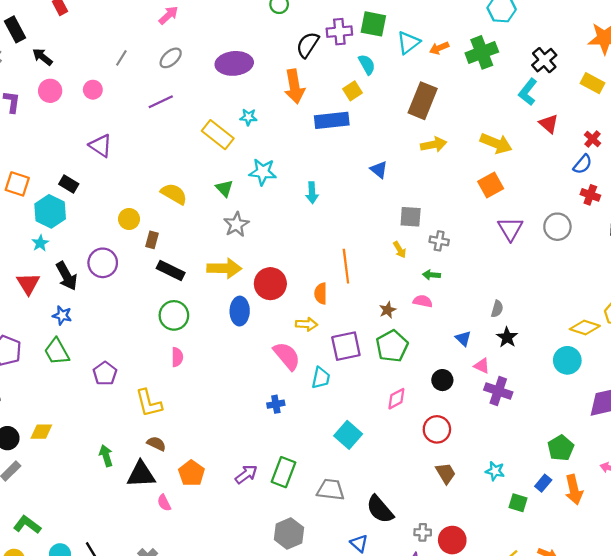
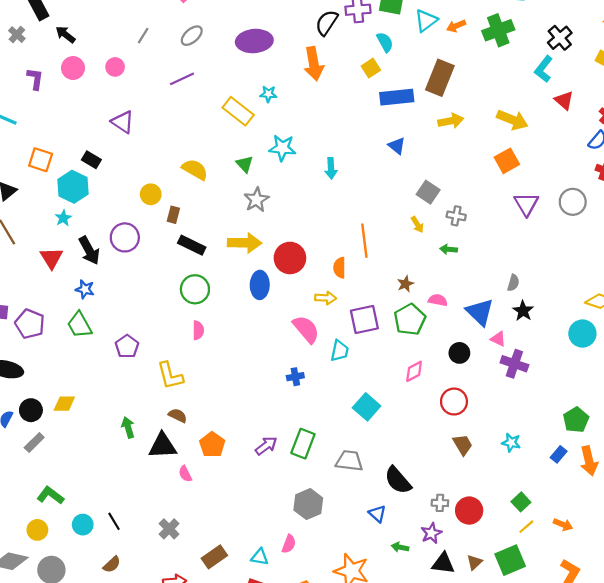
blue rectangle: (332, 120) -> (397, 97), moved
gray square: (411, 217) -> (428, 192), turned 30
pink semicircle: (423, 301) -> (438, 300), moved
blue triangle: (463, 338) -> (480, 312), size x1.8
green square: (518, 503) -> (521, 502), moved, turned 30

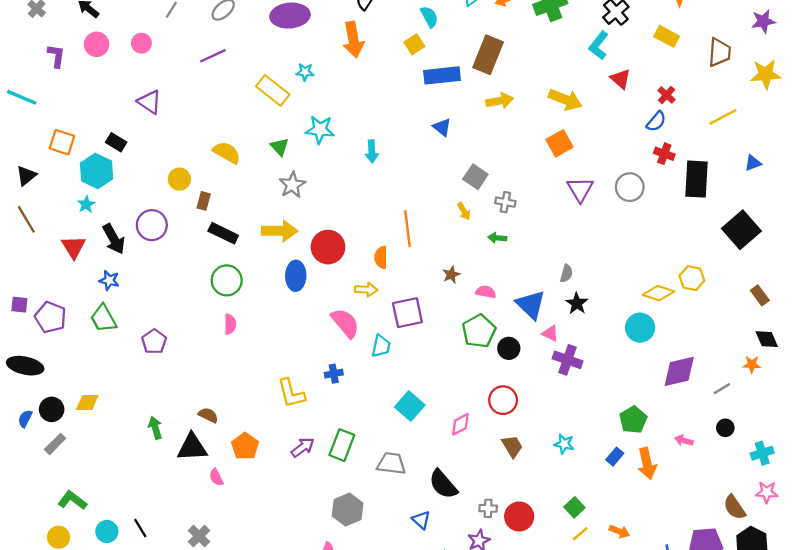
green pentagon: (410, 319) -> (479, 331), moved
pink diamond: (414, 371) -> (460, 424), moved
yellow L-shape: (170, 376) -> (291, 393), moved

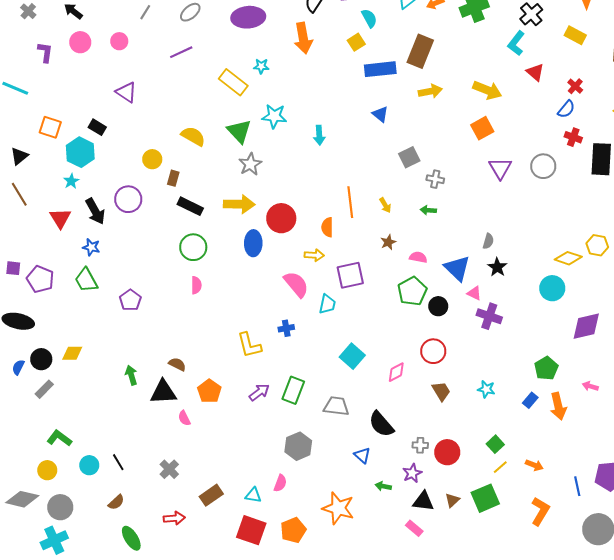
green triangle: (280, 147) -> (239, 131), size x1.5
gray square: (475, 177) -> (409, 157), turned 30
yellow arrow: (464, 211) -> (385, 205), moved

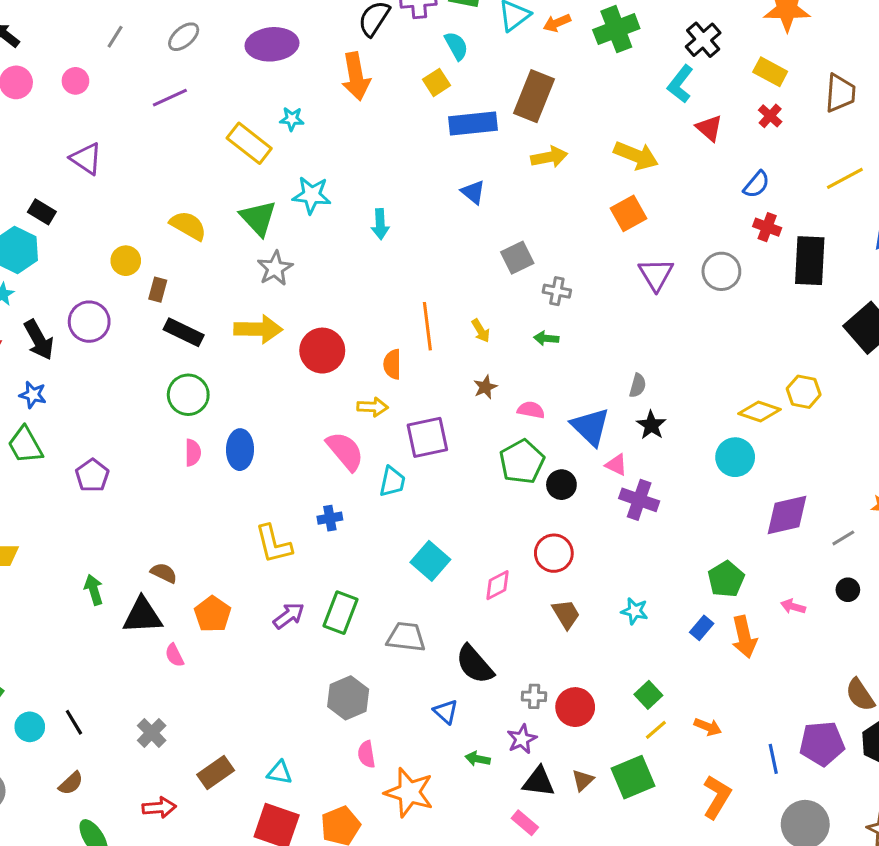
red cross: (575, 86) -> (770, 116), moved
blue ellipse: (253, 243) -> (240, 450), moved
pink semicircle: (280, 483) -> (366, 754), moved, turned 150

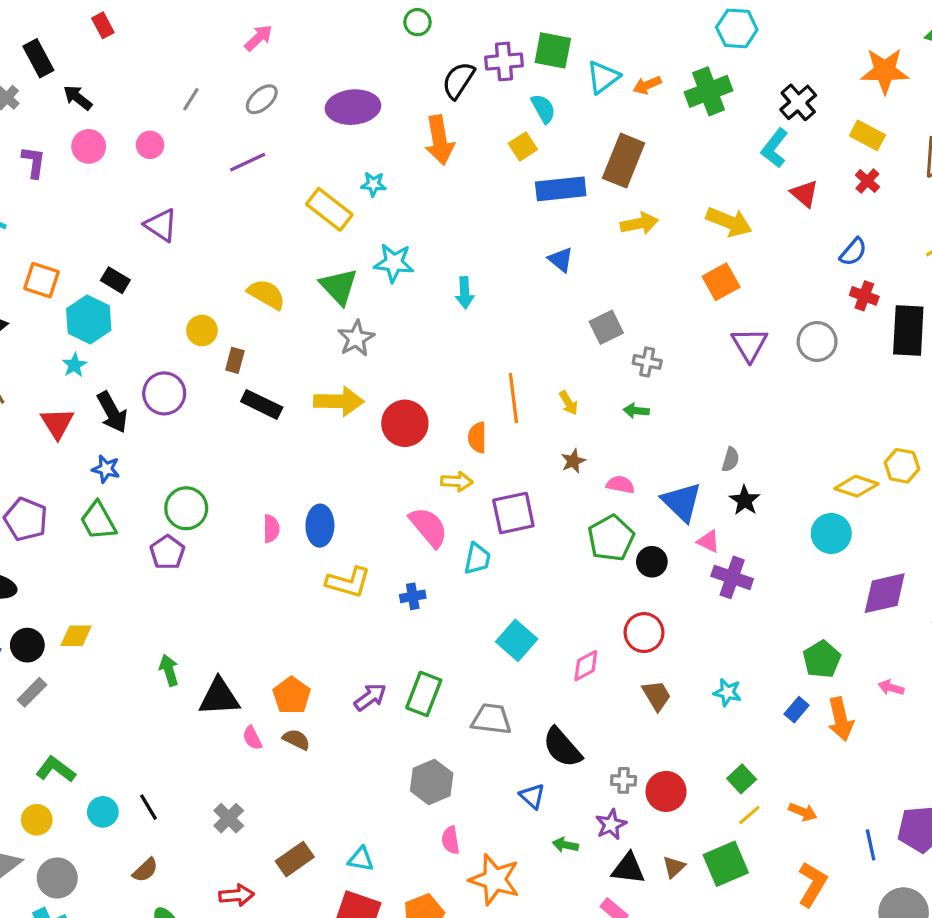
green circle: (188, 395) -> (186, 508), moved
yellow L-shape: (274, 544) -> (348, 582), moved, turned -60
brown semicircle: (164, 573) -> (296, 740), moved

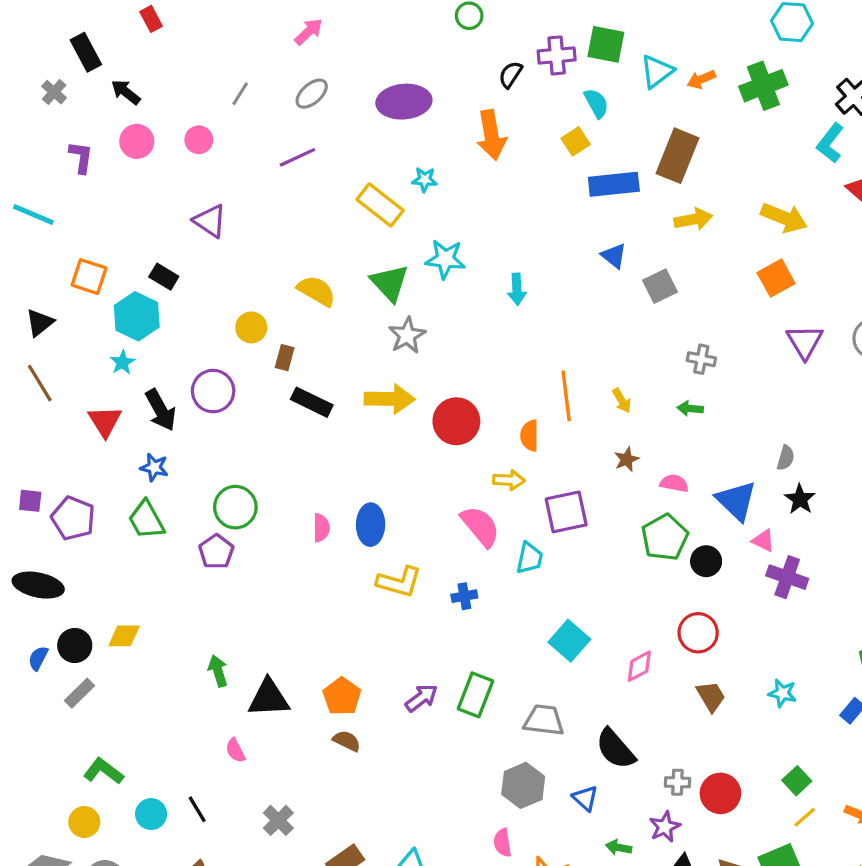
black semicircle: (458, 80) -> (510, 75), size x0.7
gray square: (606, 327) -> (660, 286), moved
pink semicircle: (252, 738) -> (235, 750), moved
gray hexagon: (432, 782) -> (523, 785), moved

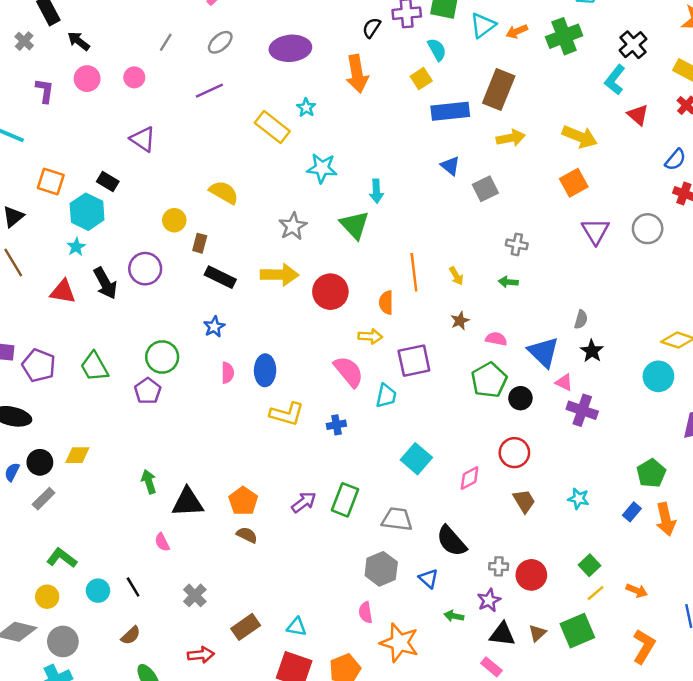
cyan star: (425, 180) -> (306, 108), turned 30
green triangle: (390, 283) -> (355, 225), moved
red triangle: (105, 421) -> (63, 292), turned -48
blue star: (154, 467) -> (214, 327), moved, turned 30

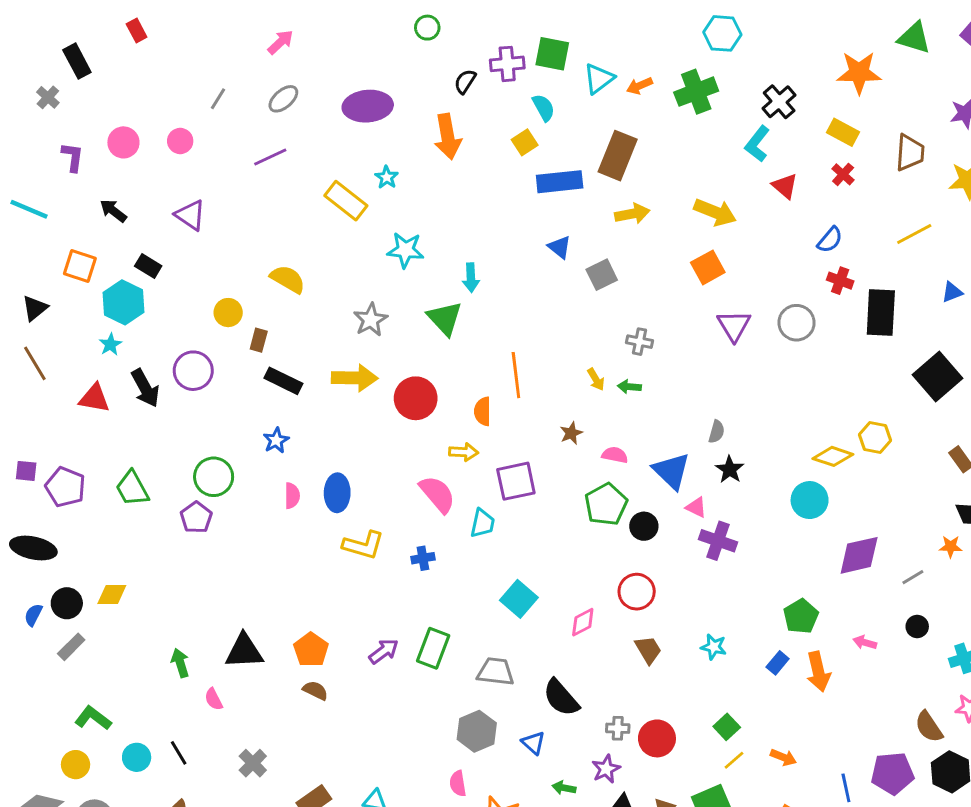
black arrow: (79, 41) -> (113, 211), moved
yellow arrow: (456, 276) -> (596, 379), moved
green arrow: (149, 482) -> (180, 663), moved

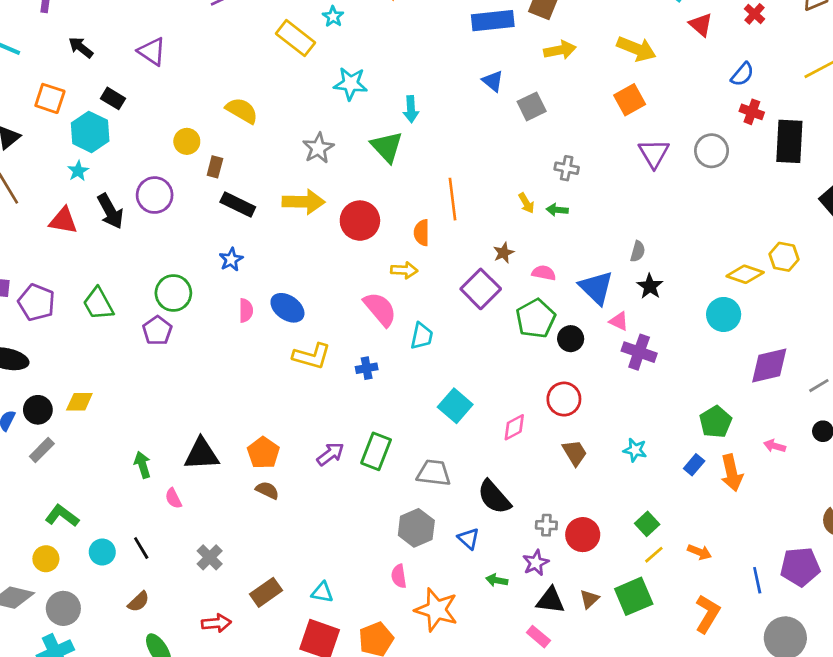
purple square: (516, 481) -> (481, 289), moved, turned -33
blue ellipse: (337, 493) -> (287, 308), turned -56

